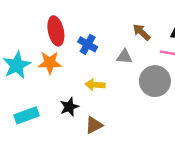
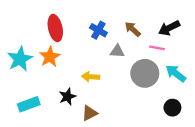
blue cross: (88, 44) -> (98, 30), moved
orange star: (50, 63) -> (50, 57), turned -30

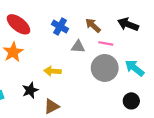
red ellipse: (55, 28) -> (18, 24), turned -40
black arrow: (169, 28) -> (128, 24), turned 48
pink line: (157, 48) -> (106, 43), moved

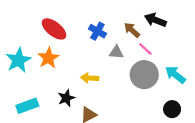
black arrow: (128, 24) -> (155, 20), moved
pink line: (106, 43) -> (145, 49), turned 32

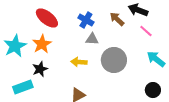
pink line: (145, 49) -> (146, 31), moved
gray triangle: (116, 52) -> (92, 39), moved
gray circle: (144, 75) -> (114, 60), moved
black star: (66, 98) -> (40, 69), moved

